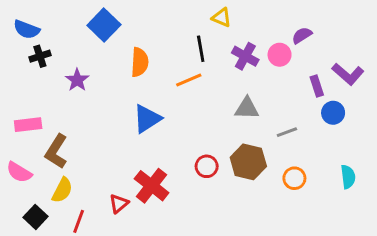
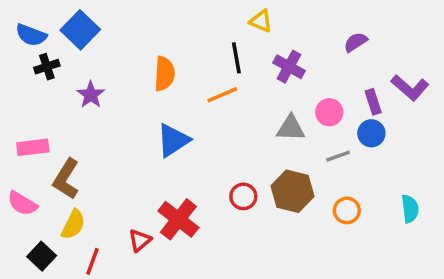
blue square: (104, 25) -> (80, 30), moved
pink circle: (280, 55) -> (329, 112), moved
blue circle: (333, 113) -> (371, 133), moved

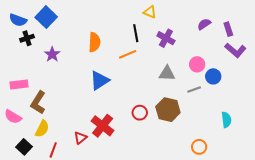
purple rectangle: (373, 102) -> (228, 29), moved
pink circle: (329, 112) -> (197, 64), moved
cyan semicircle: (410, 209) -> (226, 120), moved
orange circle: (347, 210) -> (199, 147), moved

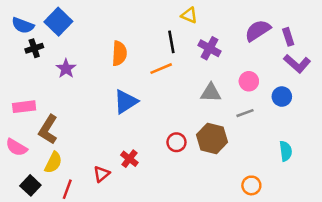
purple semicircle: (204, 24) -> (258, 30), size x1.5
blue circle: (213, 76) -> (282, 97), moved
red cross: (103, 126) -> (129, 159), size x0.6

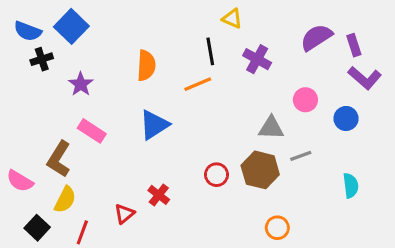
gray triangle: (211, 93) -> (271, 128), moved
pink rectangle: (24, 107) -> (92, 131), moved, turned 40
gray line: (245, 113) -> (301, 156), moved
orange circle: (251, 185) -> (277, 228), moved

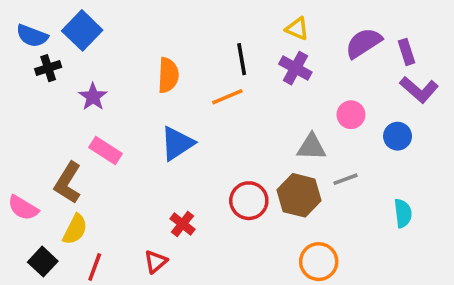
yellow triangle: (232, 19) -> (297, 29), moved
red circle: (216, 175) -> (249, 201), size x1.4
red triangle: (124, 214) -> (156, 262), moved
orange circle: (277, 228) -> (319, 262), size x1.4

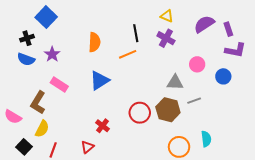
blue semicircle: (32, 36) -> (26, 59), moved
purple L-shape: (419, 90) -> (235, 50), turned -30
cyan semicircle: (403, 213) -> (206, 139), moved

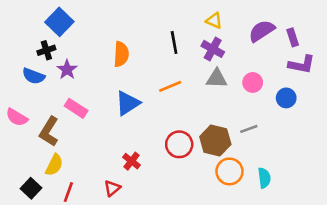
black cross: (27, 38) -> (46, 50), moved
orange line: (128, 54) -> (170, 86), moved
gray triangle: (175, 82) -> (217, 79), moved
pink semicircle: (13, 117) -> (17, 117), moved
orange circle: (179, 147) -> (229, 171), moved

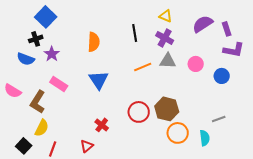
orange line: (170, 86) -> (143, 67), moved
blue triangle: (128, 103) -> (99, 80), turned -30
gray line: (249, 129) -> (219, 119), moved

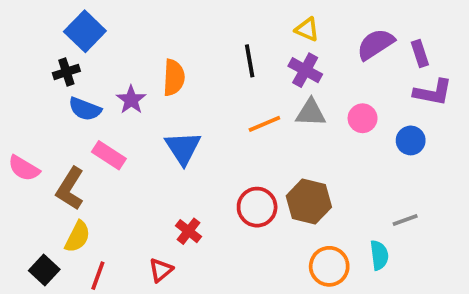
purple star: (52, 54) -> (131, 100), moved
blue semicircle: (26, 59) -> (85, 109), moved
orange circle: (178, 133) -> (329, 266), moved

